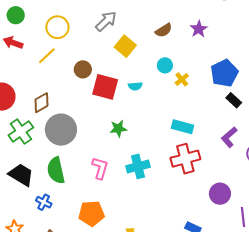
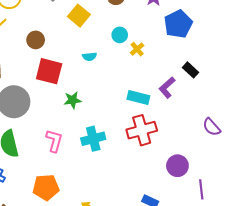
blue pentagon: (224, 73) -> (178, 24), moved
red square: (105, 87) -> (49, 71), moved
purple L-shape: (229, 137) -> (167, 88), moved

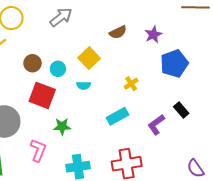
yellow square: (79, 16) -> (89, 58), moved
cyan circle: (120, 35) -> (58, 69), moved
cyan rectangle: (138, 98) -> (118, 116), moved, turned -50
pink L-shape: (54, 141) -> (38, 150), moved

